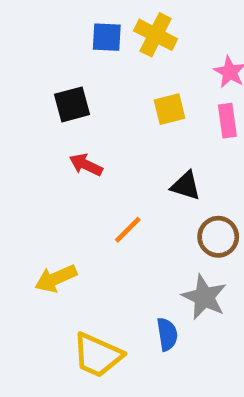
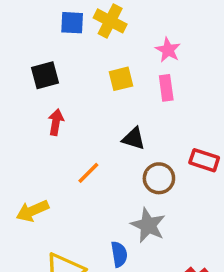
red arrow: (86, 165) -> (56, 122), turned 75

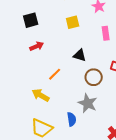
pink rectangle: (166, 88) -> (106, 33), moved
red arrow: (56, 122) -> (37, 46), turned 56
yellow arrow: (32, 211) -> (41, 95), moved, turned 54

